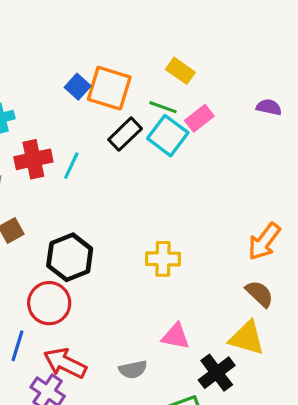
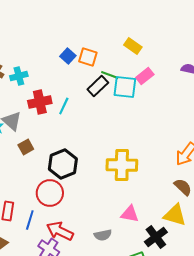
orange square: (109, 88) -> (88, 57), size x0.7
green line: (163, 107) -> (110, 75), moved
cyan square: (168, 136) -> (125, 87), turned -30
yellow cross: (163, 259) -> (122, 165), size x1.4

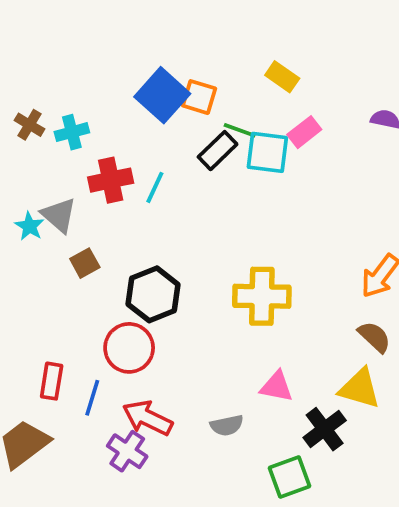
blue square: (68, 56) -> (162, 95), size x1.8

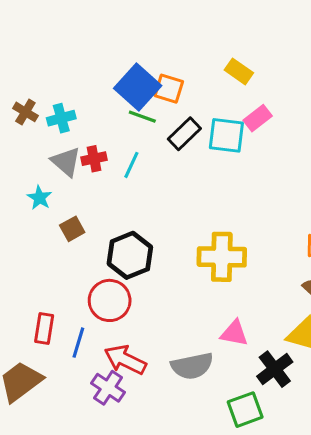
green line: (240, 130) -> (142, 117), moved
red cross: (111, 180) -> (94, 159), size x0.7
gray triangle: (59, 215) -> (66, 162), moved
cyan star: (29, 226) -> (39, 198), moved
gray semicircle: (227, 425) -> (192, 366), size x1.5

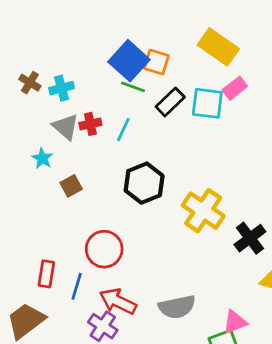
yellow rectangle: (239, 71) -> (218, 47), size x1.6
black hexagon: (130, 255) -> (144, 183), moved
yellow cross: (222, 257) -> (203, 211), turned 33
pink triangle: (234, 333) -> (235, 322), moved, turned -32
black cross: (275, 369) -> (250, 238), moved

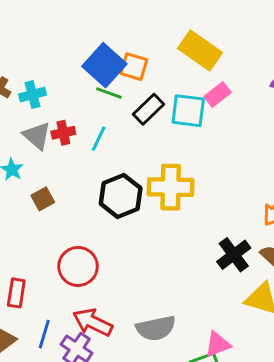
yellow cross: (203, 211) -> (171, 187), moved, turned -33
blue line: (77, 286) -> (44, 334), moved

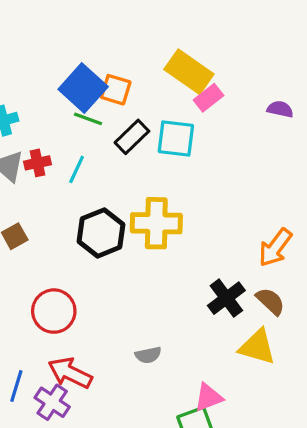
pink rectangle: (218, 95) -> (208, 98), moved
gray semicircle: (156, 328) -> (148, 355), moved, size x0.6

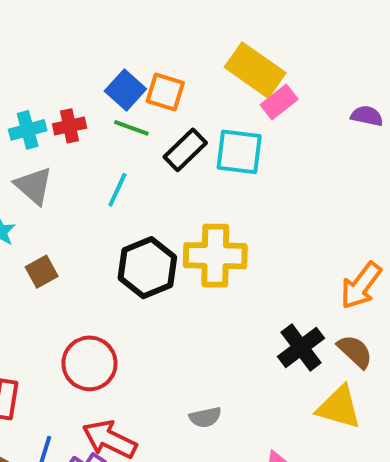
blue square: (83, 88) -> (125, 90), size x0.7
red cross: (37, 163) -> (70, 126), moved

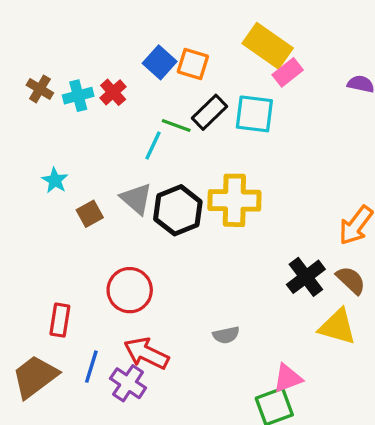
red cross: (70, 126) -> (113, 92), turned -30
green line: (131, 128) -> (176, 126), moved
gray triangle: (34, 186) -> (136, 199), moved

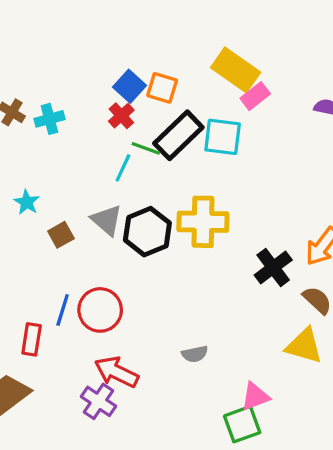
red cross: (113, 92) -> (121, 116), moved
black rectangle: (209, 112) -> (178, 135), size x1.4
black cross: (306, 277) -> (273, 267), moved
blue line: (91, 367) -> (63, 310), moved

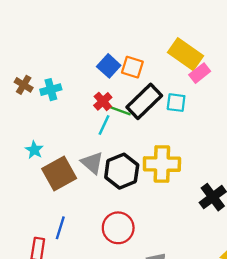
red cross: (121, 116) -> (103, 101), moved
cyan square: (223, 137) -> (176, 103), size x0.7
brown square: (61, 235) -> (59, 173), size x1.8
red circle: (100, 310) -> (118, 228), moved

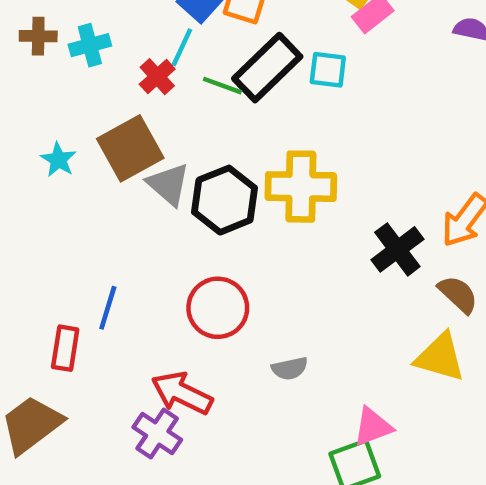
brown cross: (24, 85) -> (38, 36), turned -30
red cross: (103, 101) -> (157, 77), moved
cyan line: (104, 125) -> (182, 47), moved
brown square: (59, 173) -> (130, 148), moved

